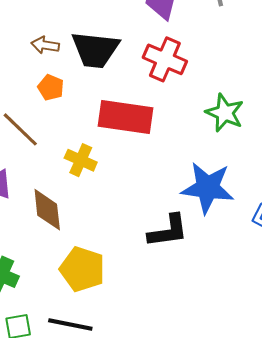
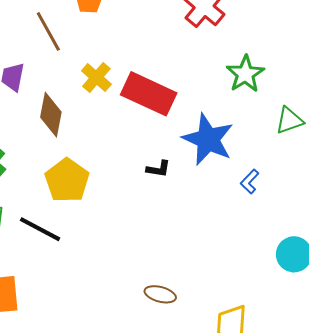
red rectangle: (125, 117) -> (149, 94), moved
black L-shape: (168, 231) -> (158, 169), size x0.6

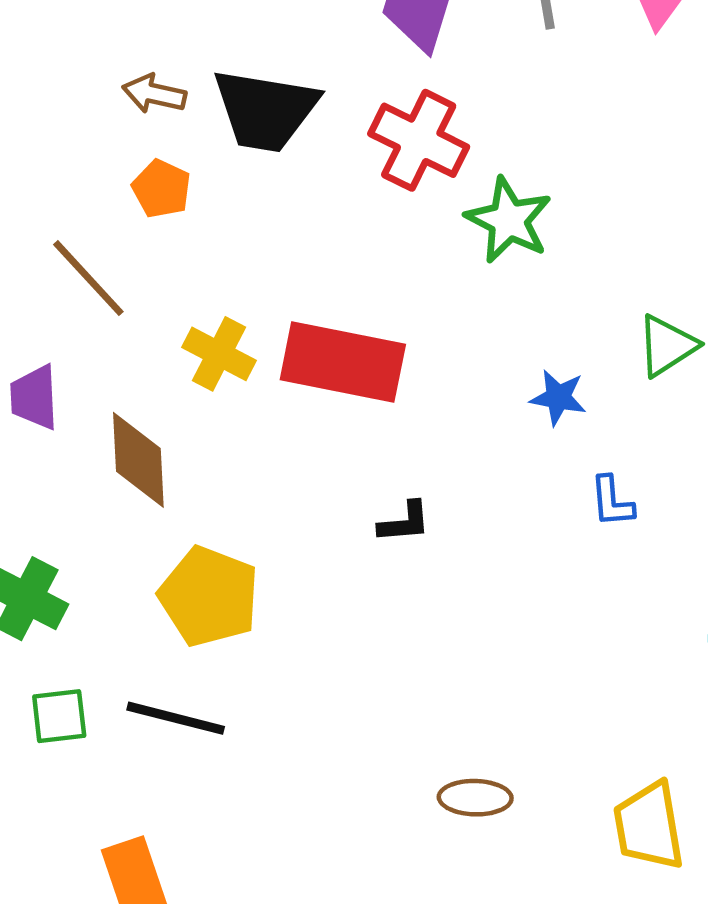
green star: (245, 74) -> (509, 220), moved
blue star: (208, 139) -> (558, 397), moved, size x0.5
blue L-shape: (250, 182) -> (612, 501), turned -35

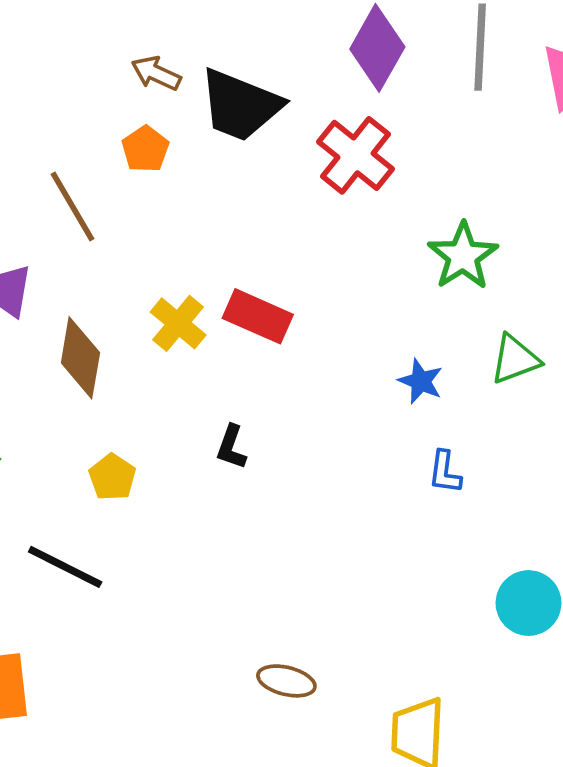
green star: (509, 220) -> (463, 256), moved
yellow cross: (219, 354) -> (178, 323), moved
red rectangle: (343, 362) -> (258, 316), size x0.7
black L-shape: (404, 522) -> (231, 447), moved, turned 102
yellow pentagon: (209, 596) -> (112, 477), size x0.6

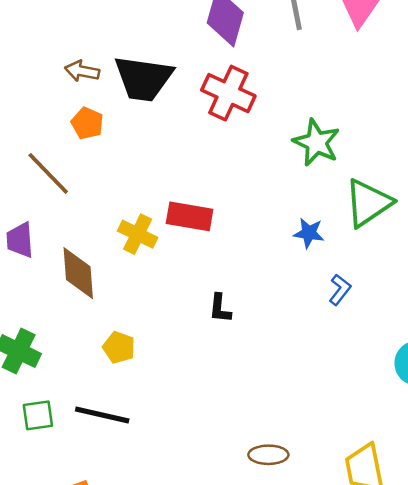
green triangle: (515, 359) -> (368, 203), size x1.4
black L-shape: (231, 447) -> (220, 308), moved
blue L-shape: (445, 472) -> (340, 290), turned -136

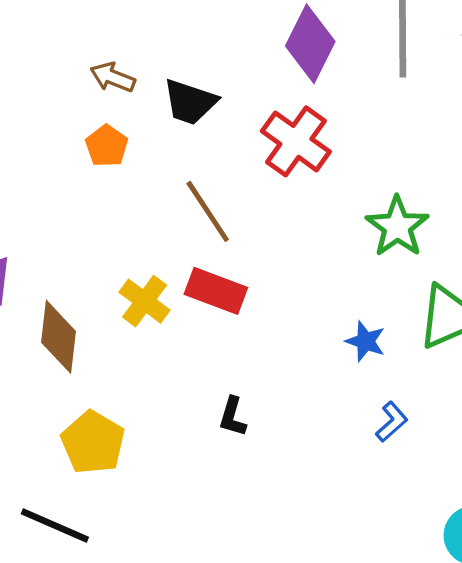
black trapezoid: (143, 78) -> (190, 102), size x0.7
brown line: (48, 173) -> (208, 211), moved
yellow pentagon: (119, 347) -> (93, 442), size x1.5

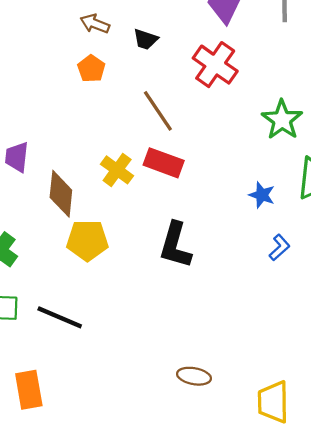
black trapezoid: (190, 102) -> (146, 39), size x0.7
black L-shape: (233, 417) -> (175, 245), size x1.8
yellow pentagon: (93, 442) -> (87, 240), moved, turned -30

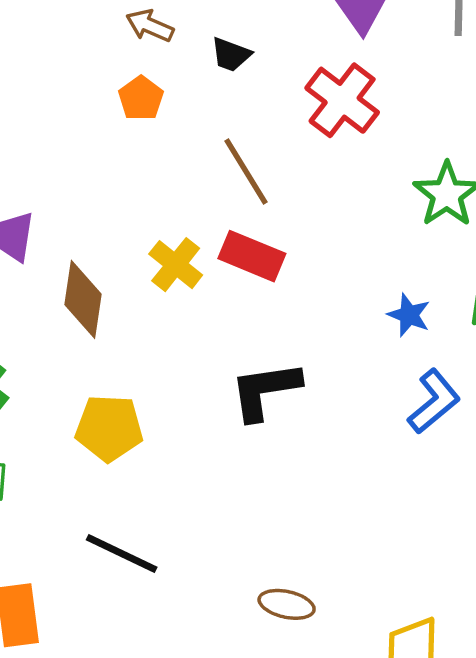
yellow pentagon: (87, 240) -> (109, 428), moved
black L-shape: (175, 245) -> (265, 390), turned 63
blue L-shape: (279, 248) -> (434, 401), size x1.5
black line: (60, 317) -> (122, 553), moved

